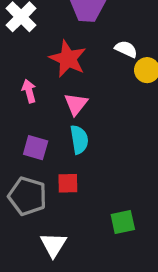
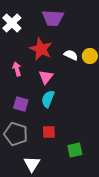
white semicircle: (126, 49) -> (71, 55), moved
cyan semicircle: (79, 140) -> (48, 99), turned -150
red square: (68, 183) -> (49, 132), moved

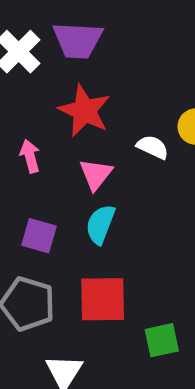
purple trapezoid: (53, 18) -> (78, 40), moved
white semicircle: (71, 55) -> (153, 147), moved
red square: (49, 132) -> (103, 299), size x1.6

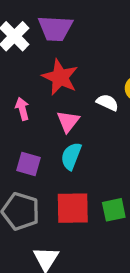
green square: (162, 340) -> (114, 210), moved

